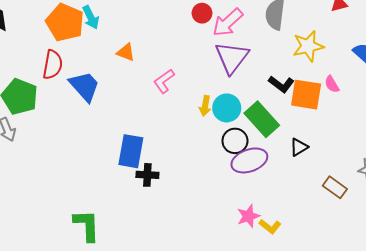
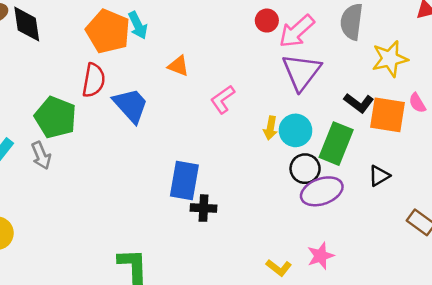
green rectangle: (262, 119) -> (336, 144), turned 64
yellow L-shape: (270, 226) -> (279, 268), moved

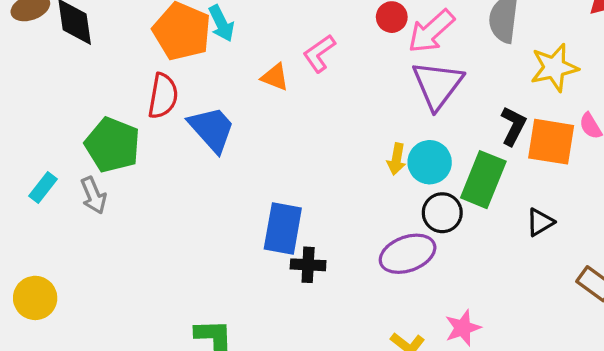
pink L-shape: (223, 99) -> (319, 53), moved
black L-shape: (359, 103) -> (513, 126), turned -100
purple ellipse: (322, 191) -> (408, 254), moved

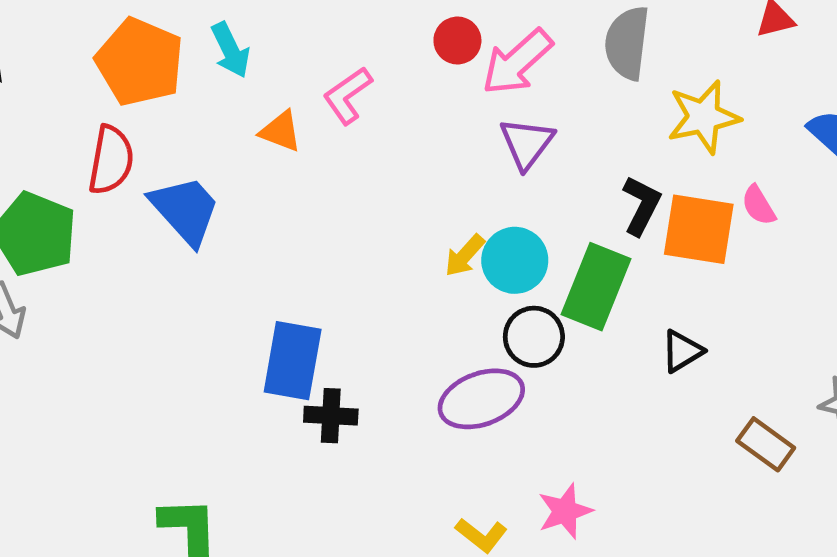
cyan arrow: (221, 23) -> (230, 50), moved
purple triangle: (438, 85) -> (527, 143), size x0.7
yellow arrow: (396, 159) -> (465, 256), turned 32

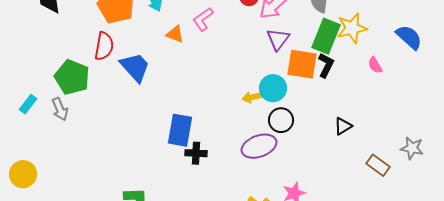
orange square: (699, 229) -> (302, 64), moved
yellow arrow: (465, 256) -> (252, 97), moved, turned 36
green rectangle: (596, 287) -> (326, 36), moved

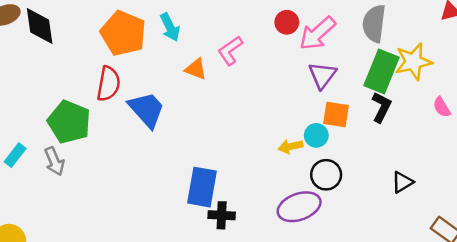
orange square: (302, 64) -> (336, 115), moved, size x0.7
cyan circle: (273, 88) -> (316, 135), size x0.7

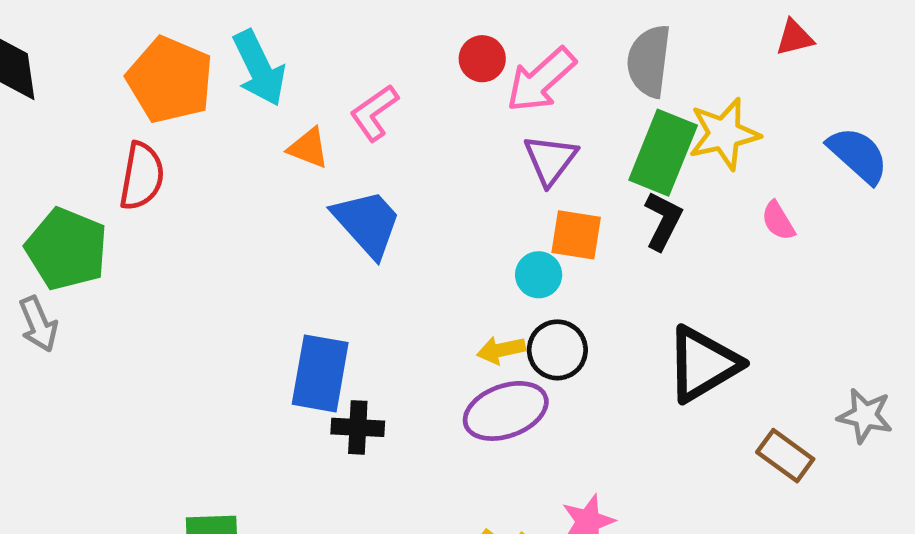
cyan arrow: (170, 27) -> (259, 68), size x1.4
blue trapezoid: (147, 110) -> (367, 223), moved
yellow arrow: (290, 146) -> (501, 350), moved
black triangle: (402, 182) -> (703, 364), size x1.8

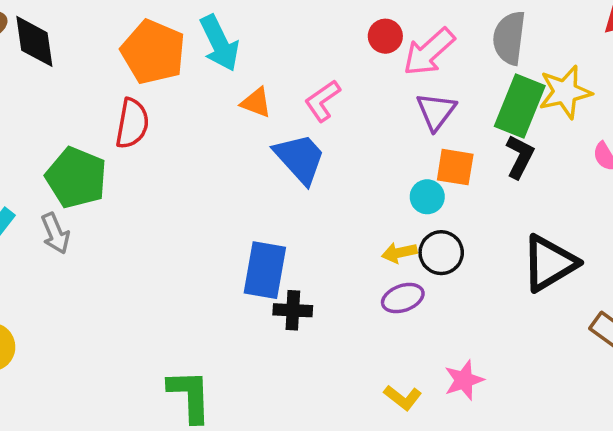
pink L-shape: (374, 113) -> (322, 101), moved
purple ellipse: (506, 411) -> (403, 298), size x0.7

